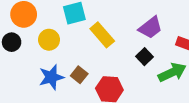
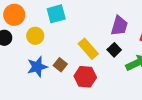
purple trapezoid: (150, 28) -> (119, 26), turned -35
yellow rectangle: (102, 35) -> (88, 49), moved

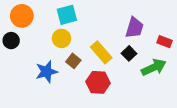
yellow circle: (35, 36) -> (62, 38), moved
brown square: (60, 65) -> (73, 61), moved

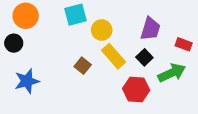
yellow circle: (62, 38) -> (102, 30), moved
blue star: (47, 72) -> (27, 81), moved
red hexagon: (98, 82) -> (136, 89), moved

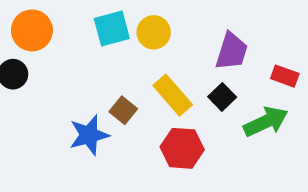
yellow circle: (102, 30) -> (154, 32), moved
blue star: (27, 81) -> (89, 135), moved
red hexagon: (136, 89) -> (182, 148), moved

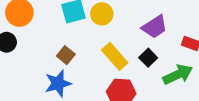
purple trapezoid: (232, 51) -> (155, 27), turned 40
brown square: (123, 110) -> (66, 55), moved

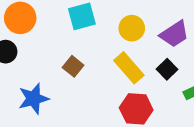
yellow circle: (102, 14) -> (132, 28), moved
blue star: (58, 83) -> (33, 99), moved

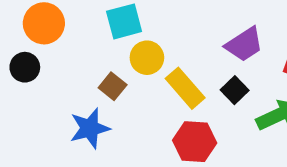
yellow circle: (132, 28) -> (147, 58), moved
blue star: (33, 99) -> (90, 128), moved

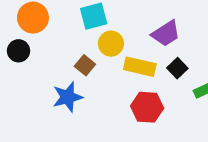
purple trapezoid: (244, 44) -> (166, 33), moved
yellow rectangle: (185, 88) -> (140, 67), turned -36

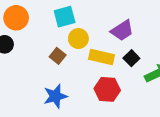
blue star: (68, 97) -> (55, 96), moved

